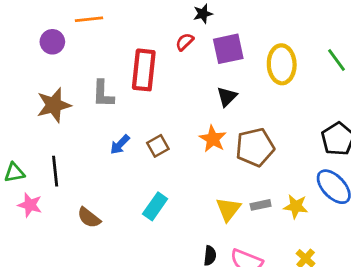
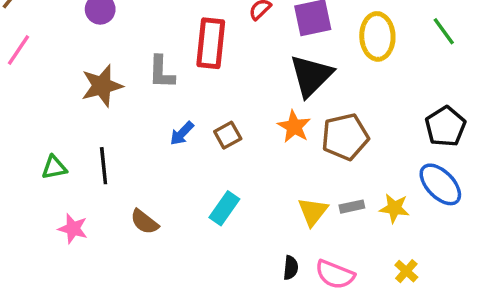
black triangle: (227, 97) -> (311, 76), size x1.8
pink star: (30, 205) -> (73, 229), moved

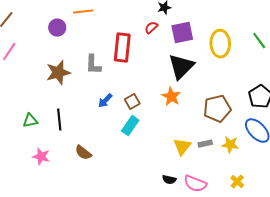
brown pentagon: (345, 137) -> (217, 109), moved
cyan rectangle: (224, 208) -> (130, 126), moved
black semicircle: (291, 268) -> (169, 180), turned 96

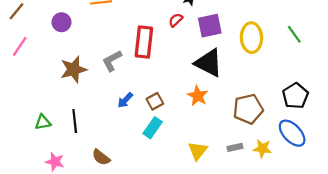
purple circle: (57, 28) -> (61, 22), moved
gray L-shape: (93, 65) -> (112, 61), turned 60
black triangle: (181, 67) -> (209, 63), turned -48
yellow triangle: (182, 147) -> (198, 151), moved

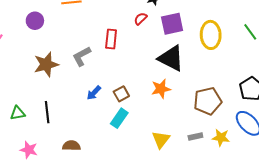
red rectangle: (144, 42) -> (111, 39), size x0.7
orange star: (198, 96) -> (161, 89), turned 30
brown semicircle: (101, 157) -> (71, 146), turned 144

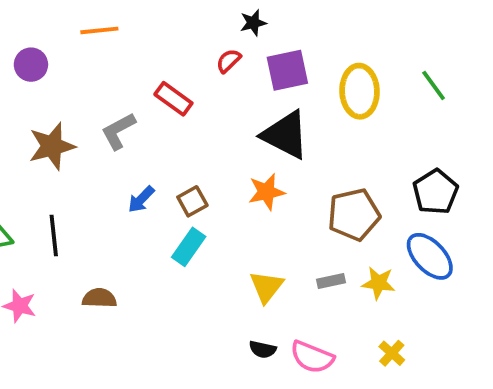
red rectangle: (111, 39) -> (173, 99), turned -60

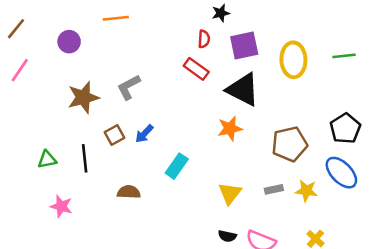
red semicircle: (228, 61) -> (204, 39), turned 138
green line: (434, 85) -> (344, 56), turned -60
red rectangle: (173, 99) -> (196, 69), moved
brown square: (192, 201) -> (114, 135), moved
brown semicircle: (99, 298) -> (129, 192), moved

